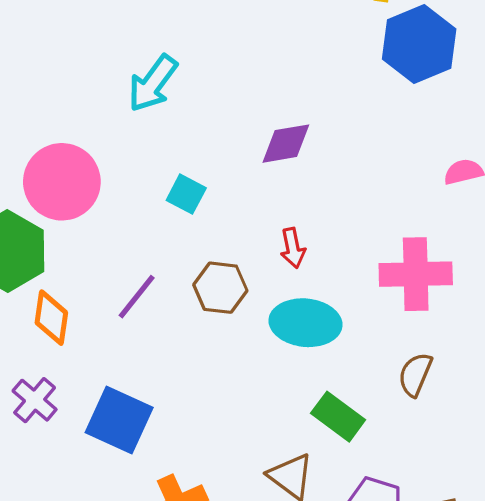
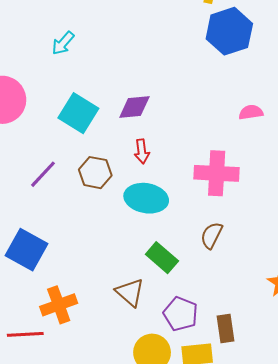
cyan arrow: (153, 83) -> (63, 43), size x0.7
purple diamond: (286, 144) -> (134, 107), moved
cyan square: (186, 194) -> (78, 113), size x1.6

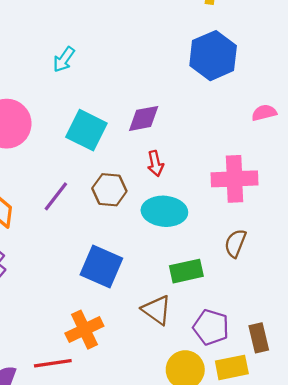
blue hexagon: (229, 31) -> (213, 56), moved
blue square: (27, 250) -> (101, 267), moved
green rectangle: (162, 258) -> (186, 271), turned -48

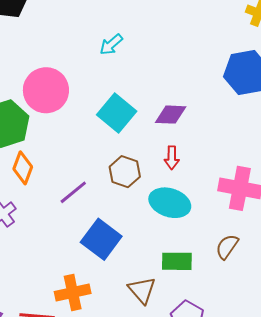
purple line: (56, 196) -> (73, 192), moved

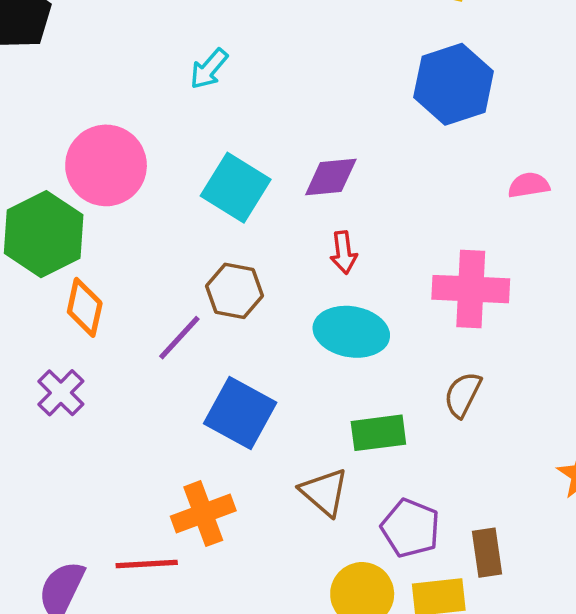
brown hexagon: (125, 172) -> (235, 291), moved

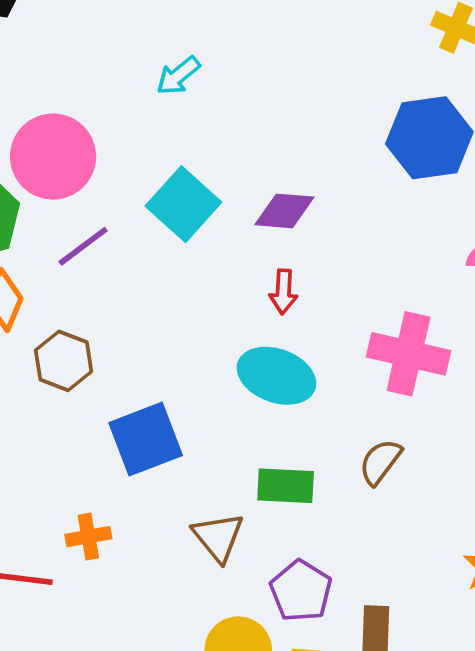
brown hexagon: (235, 291) -> (64, 361), moved
purple line: (179, 338) -> (83, 246), moved
blue square: (240, 413) -> (146, 439), turned 30
orange cross: (203, 514) -> (88, 537), size x0.7

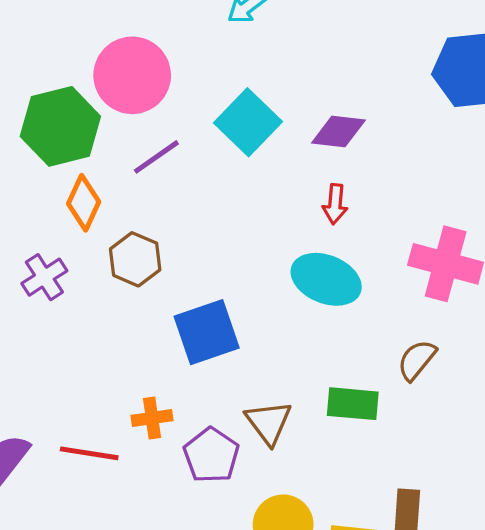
green rectangle: (286, 486) -> (353, 404), moved
purple pentagon: (301, 591) -> (211, 455), moved

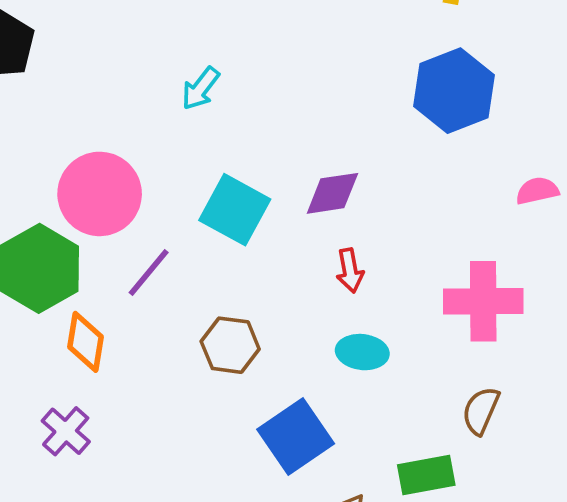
brown hexagon: (135, 259) -> (230, 345), moved
cyan ellipse: (326, 279) -> (362, 352), size x0.7
blue square: (207, 332) -> (296, 437), moved

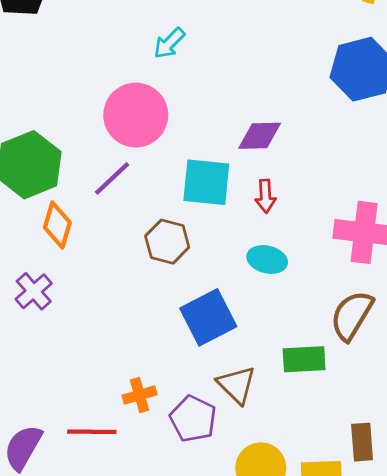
pink circle: (100, 194) -> (136, 115), moved
cyan square: (235, 210) -> (206, 182), moved, turned -30
brown semicircle: (481, 411) -> (352, 315), size x1.4

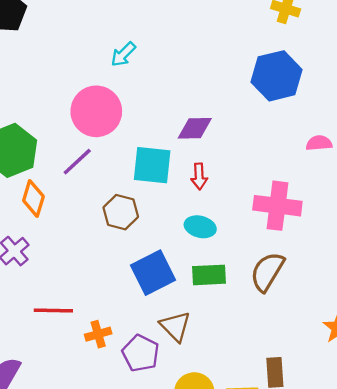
green rectangle: (304, 359) -> (209, 275), moved
red line: (92, 432) -> (53, 311), moved

